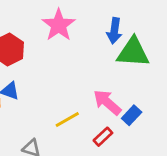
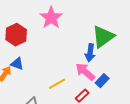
blue arrow: (114, 31) -> (90, 53), moved
green triangle: (133, 52) -> (103, 37), turned -40

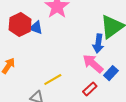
blue triangle: (17, 64) -> (36, 28), moved
yellow line: (57, 84) -> (53, 79), moved

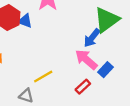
blue arrow: (98, 43) -> (92, 38), turned 30

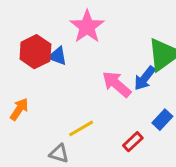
pink arrow: (86, 59) -> (117, 84), moved

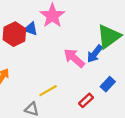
blue triangle: (58, 56) -> (31, 29), moved

